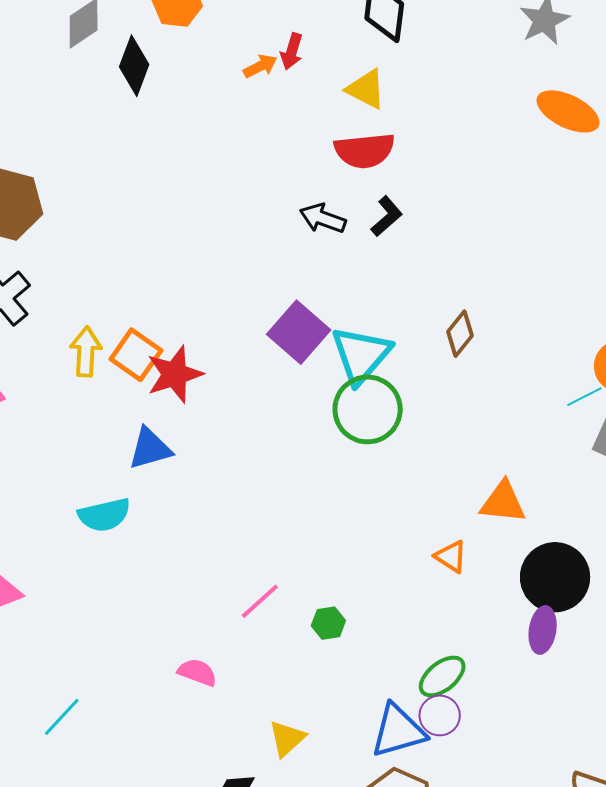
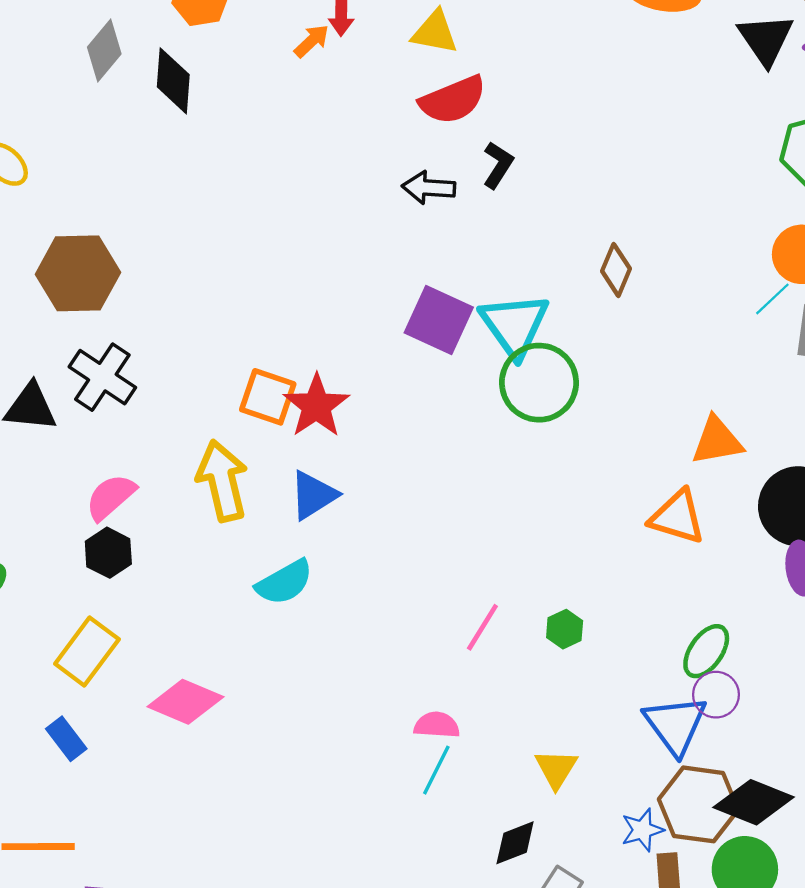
yellow arrow: (86, 352) -> (222, 481), moved, size x1.4
orange triangle: (451, 556) -> (677, 517), size x1.5
cyan line: (62, 717) -> (436, 770), moved
blue triangle: (398, 731) -> (675, 725), turned -34

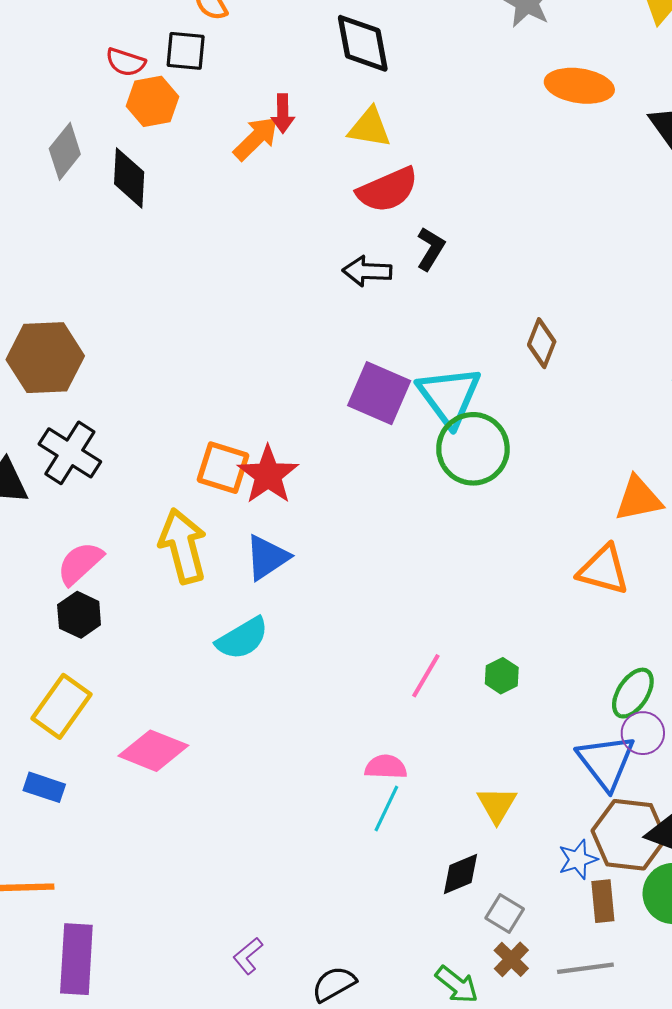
orange arrow: (312, 41) -> (256, 138), size x1.4
blue rectangle: (66, 739) -> (44, 787), turned -33

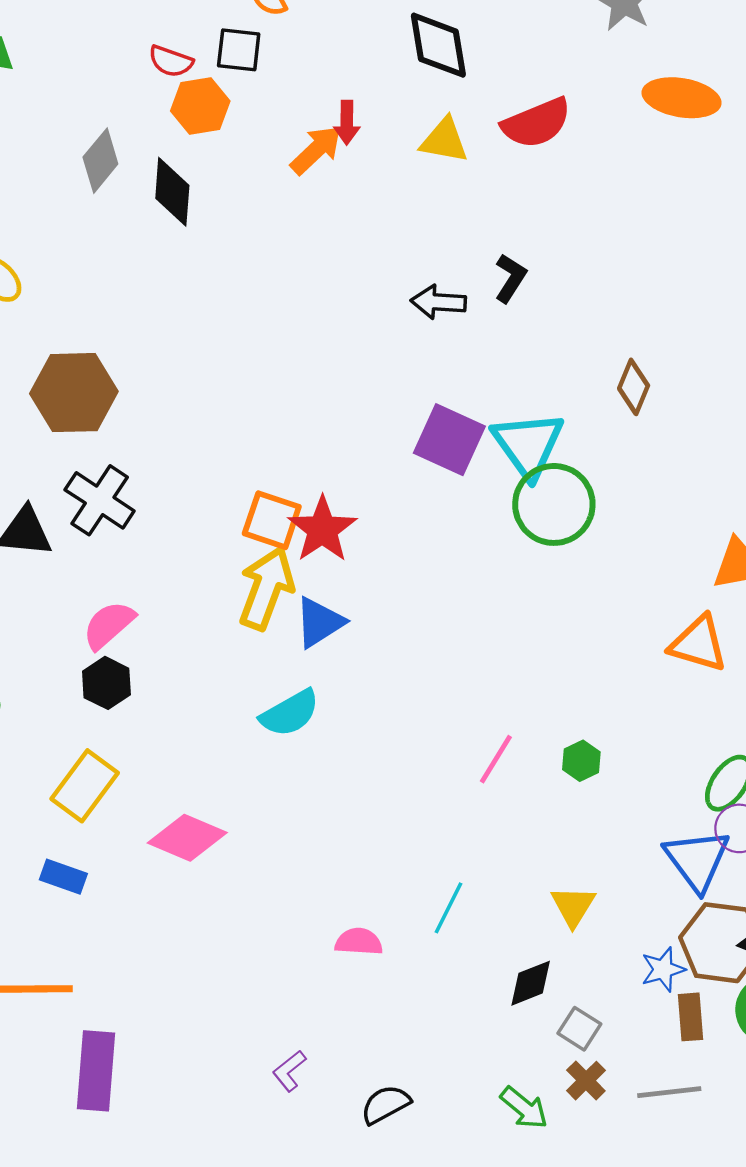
red semicircle: (388, 190) -> (536, 123), moved
yellow arrow: (183, 546) -> (266, 588), moved, turned 34
pink semicircle: (386, 767) -> (359, 942), moved

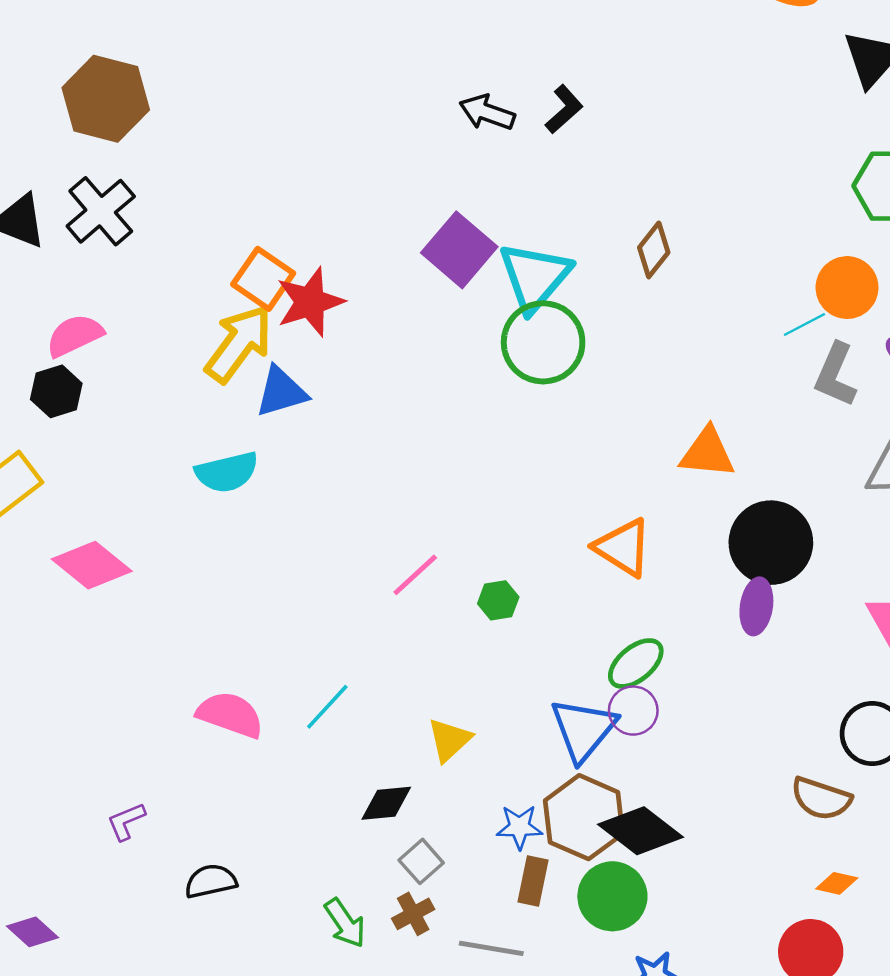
orange triangle: (698, 644) -> (623, 547), moved
pink semicircle: (359, 942) -> (230, 715), size x1.4

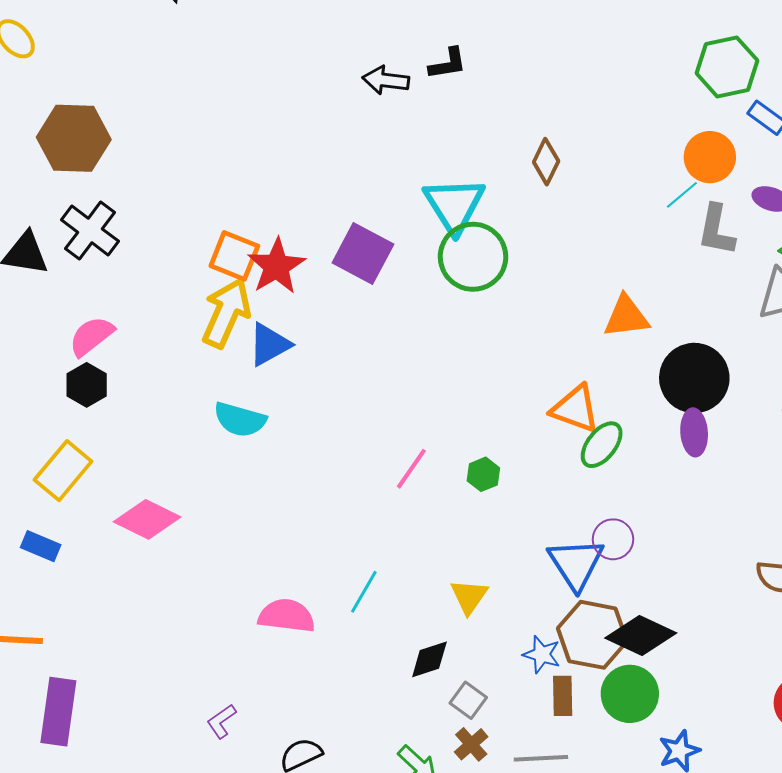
black L-shape: (564, 109) -> (448, 64), turned 45
purple square: (459, 250) -> (363, 253), moved
cyan semicircle: (227, 472) -> (240, 420), turned 42
green ellipse: (636, 663) -> (602, 445), moved
blue star: (519, 827) -> (542, 654), turned 30

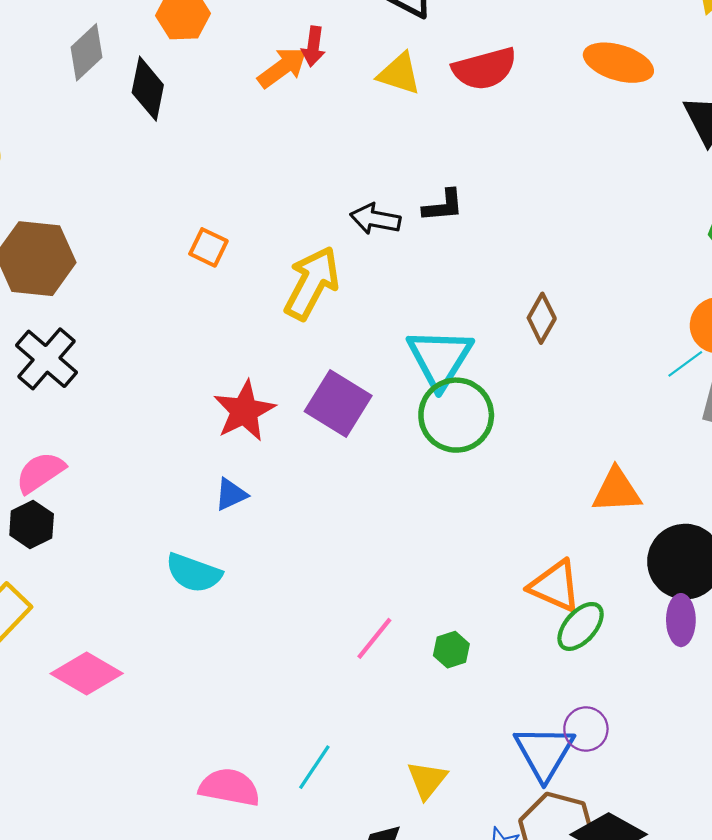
orange square: (234, 256) -> (208, 247), moved, size x0.7
yellow arrow: (226, 313) -> (312, 283), moved
blue triangle: (269, 344) -> (231, 494), size x0.7

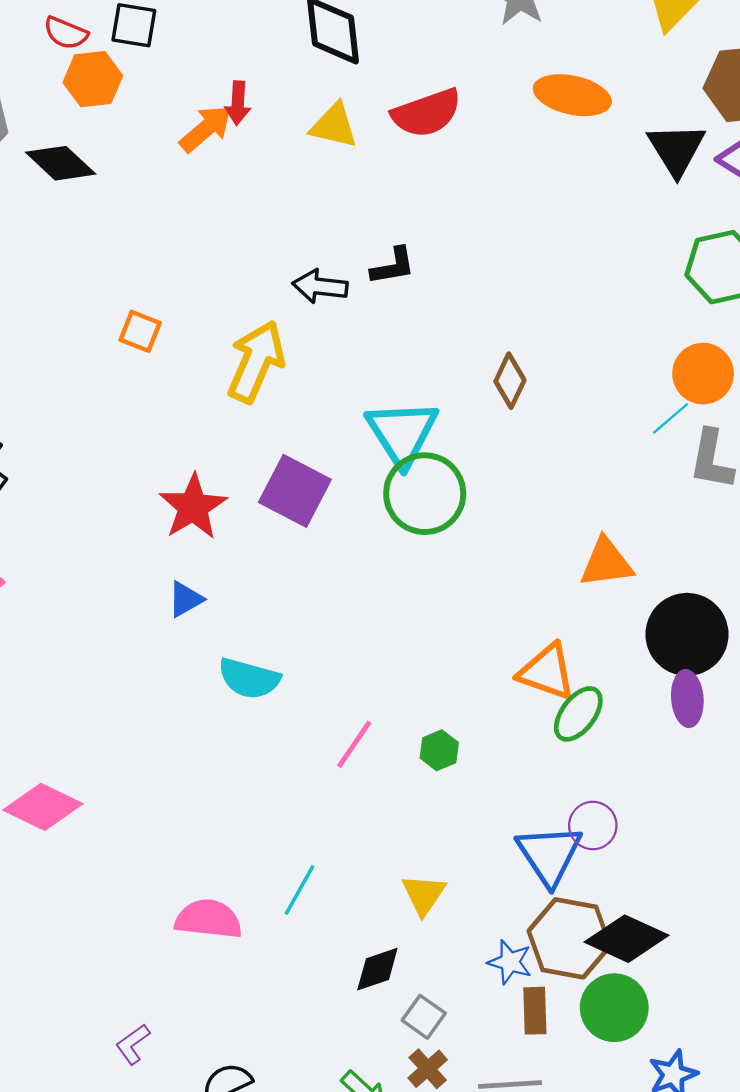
black diamond: (148, 89) -> (61, 163), turned -54
cyan semicircle: (194, 573) -> (249, 678), moved

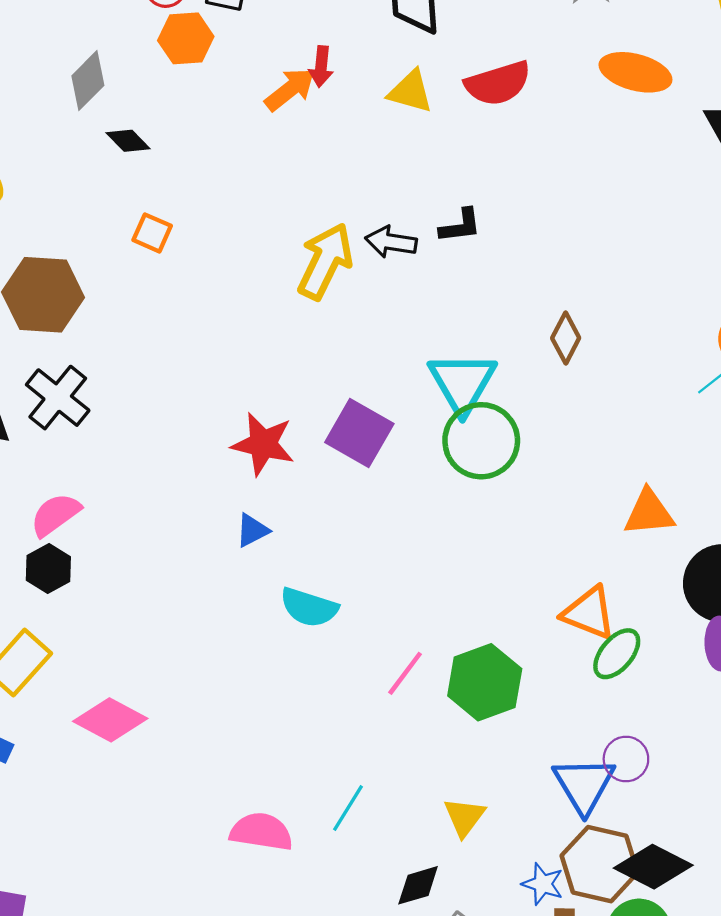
black diamond: (61, 163) -> (128, 141), moved, size x0.7
orange square: (140, 331) -> (152, 233), moved
yellow arrow: (256, 362) -> (325, 261), moved
red star: (193, 507) -> (263, 444), turned -30
green hexagon: (439, 750) -> (485, 682), size x2.0

